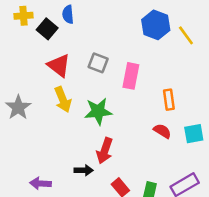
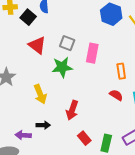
yellow arrow: (63, 100) -> (40, 94), moved
green star: (98, 111) -> (62, 67), moved
black arrow: (84, 170) -> (43, 125), moved

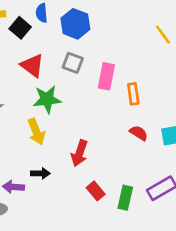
blue hexagon: (111, 14) -> (75, 24), moved
green star: (62, 67) -> (47, 99), moved
orange rectangle: (121, 71) -> (133, 94), moved

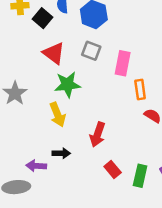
orange rectangle: (133, 94) -> (140, 89), moved

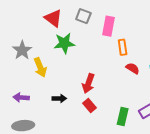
yellow arrow: (57, 115) -> (40, 67), moved
purple arrow: (36, 166) -> (21, 97), moved
red rectangle: (113, 170) -> (89, 105), moved

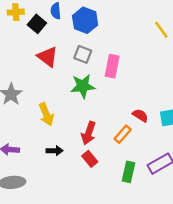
green star: (64, 43) -> (83, 86), moved
orange rectangle: (123, 47) -> (123, 134), moved, turned 49
yellow arrow: (40, 67) -> (46, 114), moved

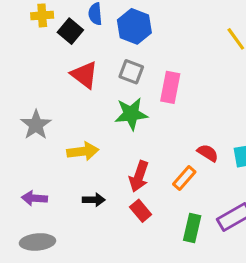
yellow arrow: (46, 114) -> (83, 151), turned -75

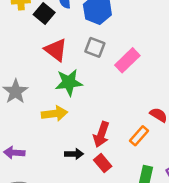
pink rectangle: (170, 87) -> (127, 60), turned 35
green star: (131, 114) -> (69, 82), moved
black arrow: (94, 200) -> (74, 154), moved

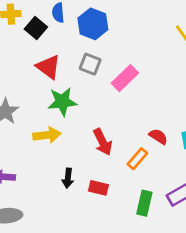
red arrow: (101, 134) -> (103, 142), moved, turned -45
black arrow: (74, 154) -> (68, 178), turned 96
red rectangle: (103, 163) -> (98, 188), turned -36

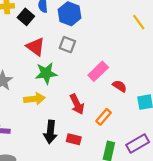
pink rectangle: (125, 78) -> (98, 71), moved
red semicircle: (158, 136) -> (120, 86), moved
black arrow: (68, 178) -> (50, 132), size x1.5

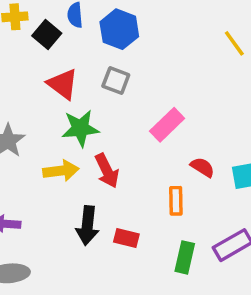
red semicircle: (120, 86) -> (202, 167), moved
red arrow: (77, 104) -> (107, 171), moved
orange rectangle: (104, 117) -> (176, 201), turned -42

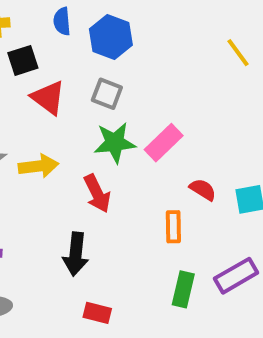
black square: (47, 35) -> (23, 60), moved, turned 32
green star: (80, 128) -> (115, 143), moved
yellow arrow: (61, 171) -> (38, 166), moved
red rectangle: (126, 238) -> (97, 313), moved

